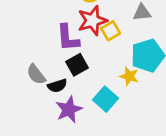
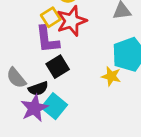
yellow square: (111, 31) -> (51, 17), moved
cyan square: (105, 99) -> (54, 106), moved
purple star: (69, 110) -> (34, 108), moved

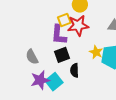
yellow star: (111, 76) -> (96, 52), moved
black semicircle: (38, 89) -> (74, 70), moved, turned 96

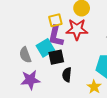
yellow square: (64, 20) -> (55, 20), moved
yellow star: (96, 52) -> (94, 87), moved
cyan square: (54, 82) -> (45, 48), moved

